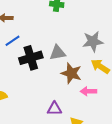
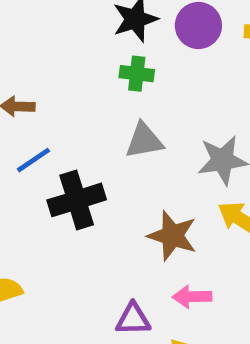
gray triangle: (57, 53) -> (144, 141), moved
pink arrow: (88, 91) -> (192, 297), moved

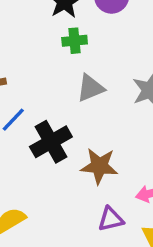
brown star: (172, 236) -> (99, 166), moved

